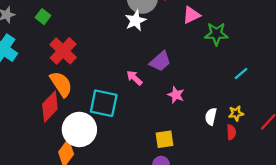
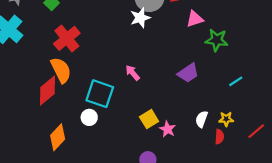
purple trapezoid: (160, 61) -> (188, 73), moved
pink star: (176, 95) -> (167, 129), moved
white circle: (79, 129) -> (89, 117), moved, size x0.5
yellow square: (164, 139) -> (149, 119), moved, turned -30

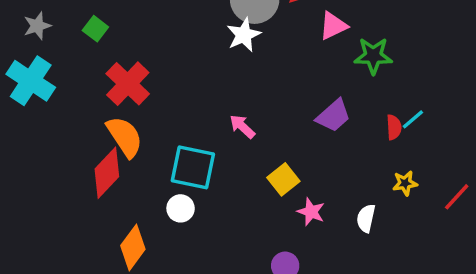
yellow square: (149, 119) -> (283, 179), moved
white semicircle: (202, 119) -> (366, 218), moved
red semicircle: (219, 137) -> (394, 127), moved

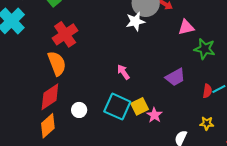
cyan square: (193, 167) -> (117, 107), moved
red diamond: (107, 173) -> (50, 97), moved
pink star: (311, 212) -> (154, 115), moved

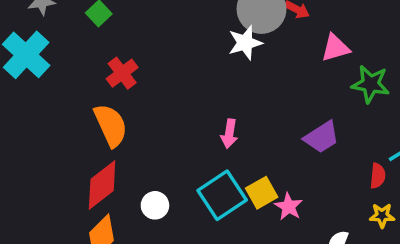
red cross: (65, 34) -> (122, 73), size x0.7
pink arrow: (123, 72) -> (229, 134), turned -133
red semicircle: (207, 91) -> (378, 176), moved
cyan square: (117, 107) -> (222, 195), turned 36

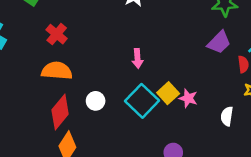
orange semicircle: (111, 125) -> (57, 71), turned -48
purple trapezoid: (322, 137) -> (219, 42), moved
white circle: (155, 205) -> (96, 101), moved

